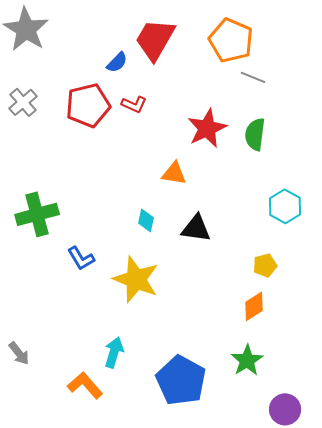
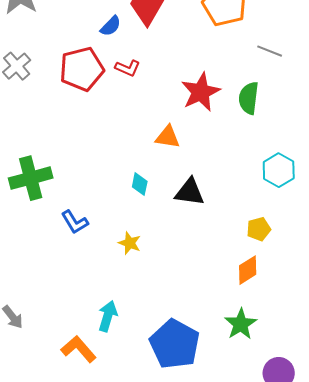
gray line: (253, 77) -> (270, 51), moved
yellow star: (136, 279) -> (130, 243), size x0.5

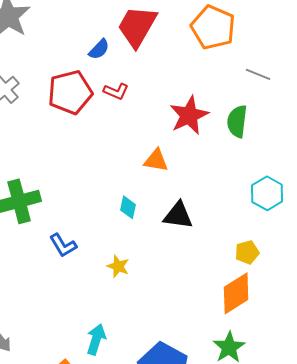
orange diamond: (248, 270) -> (236, 293), size x1.4

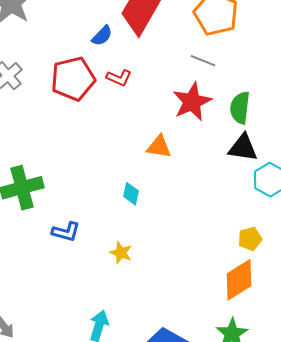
gray line: (258, 74) -> (203, 61), moved
black triangle: (178, 215) -> (243, 148), moved
blue L-shape: (63, 245) -> (66, 232), turned -44

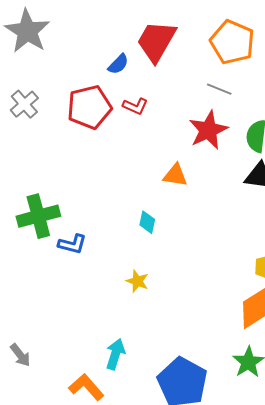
blue L-shape: (66, 232) -> (72, 244), moved

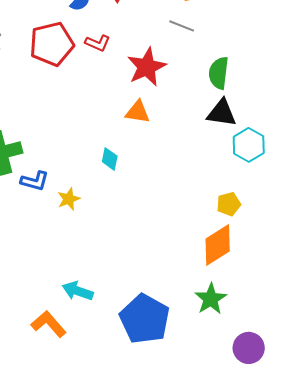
red star: (208, 130) -> (147, 67), moved
yellow star: (137, 281) -> (69, 199), moved, turned 30
cyan arrow: (115, 354) -> (78, 291), turned -88

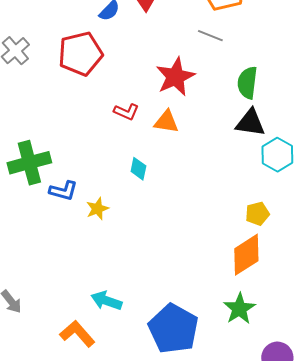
red L-shape: (98, 43) -> (126, 112), moved

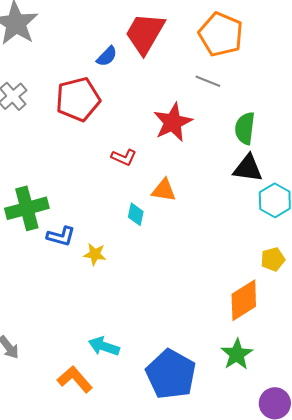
orange triangle: (166, 122) -> (164, 190), moved
yellow star: (97, 209) -> (95, 254), turned 30
yellow pentagon: (257, 214) -> (273, 259), moved

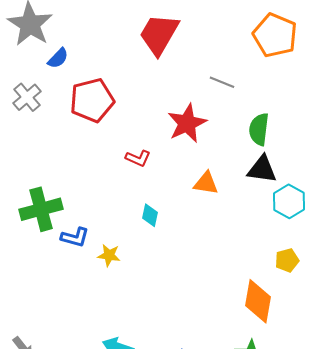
orange pentagon: (221, 34) -> (275, 35), moved
blue semicircle: (107, 56) -> (58, 58), moved
orange triangle: (164, 190) -> (206, 183), moved
orange diamond: (244, 300) -> (258, 301), turned -48

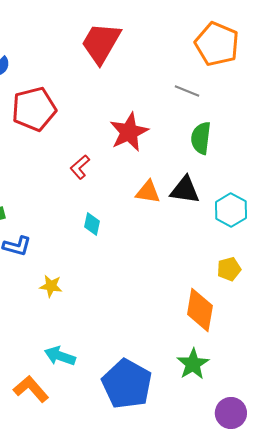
gray line: (222, 82) -> (187, 91), moved
red L-shape: (138, 158) -> (80, 167), turned 115
black triangle: (262, 169) -> (185, 190), moved
yellow star: (109, 255) -> (51, 286), moved

